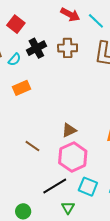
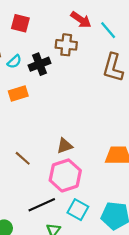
red square: (16, 24) -> (20, 23), turned -30
black cross: (36, 48) -> (40, 64), moved
brown cross: (68, 48) -> (66, 45), moved

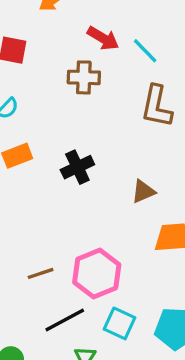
black cross: (40, 64) -> (77, 167), moved
brown triangle: (65, 146) -> (143, 191), moved
brown line: (23, 158) -> (41, 273), moved, turned -56

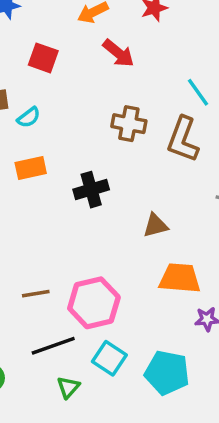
red arrow: (103, 38) -> (118, 53), moved
cyan line: (145, 51) -> (198, 92), moved
brown cross: (84, 77) -> (129, 124), moved

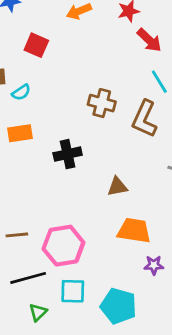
red arrow: (118, 53) -> (149, 40), moved
cyan square: (109, 358) -> (73, 291), turned -36

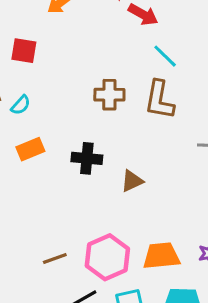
black cross: (68, 154) -> (87, 158), turned 32
brown triangle: (117, 187) -> (132, 181), moved
orange trapezoid: (134, 231) -> (161, 256), moved

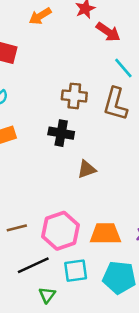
black cross: (87, 158) -> (61, 133), moved

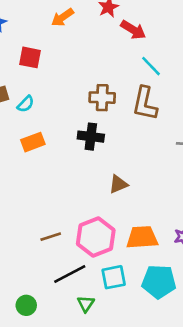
brown triangle: (87, 169) -> (118, 184), moved

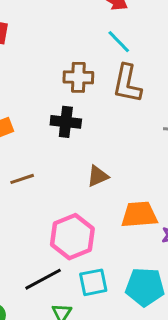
cyan line: (151, 66) -> (119, 42), moved
brown line: (51, 237) -> (22, 179), moved
orange trapezoid: (142, 237) -> (139, 215), moved

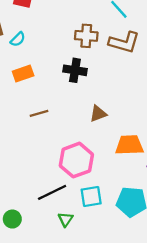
brown L-shape: (127, 84) -> (124, 42), turned -88

